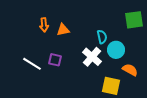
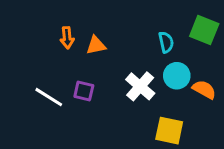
green square: (134, 20) -> (204, 30), turned 30
cyan semicircle: (102, 37) -> (166, 42), moved
orange semicircle: (130, 70) -> (204, 89), moved

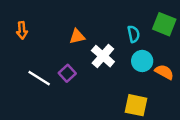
orange arrow: (67, 38) -> (22, 30), moved
white cross: (140, 86) -> (103, 56), moved
purple square: (84, 91) -> (67, 73), turned 35

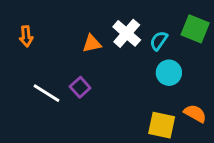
cyan semicircle: (134, 34) -> (159, 41), turned -133
white cross: (103, 56) -> (127, 33), moved
orange semicircle: (164, 72) -> (195, 113), moved

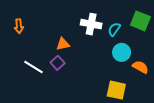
white cross: (127, 33) -> (91, 24), turned -30
orange triangle: (92, 44) -> (63, 44), moved
orange semicircle: (195, 113) -> (140, 67), moved

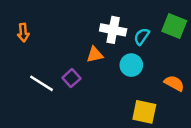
orange triangle: (63, 44) -> (95, 55), moved
cyan circle: (122, 52) -> (131, 65), moved

